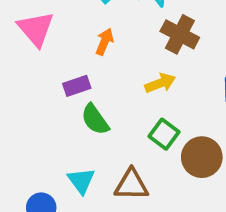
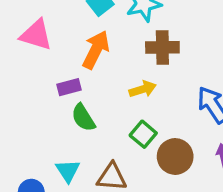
pink triangle: (36, 29) -> (36, 35), turned -36
brown cross: (180, 34) -> (162, 47), turned -32
orange arrow: (105, 42) -> (96, 50), size x1.6

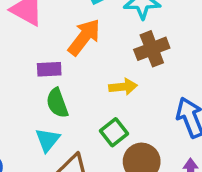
brown cross: (162, 47) -> (152, 49), turned -32
cyan triangle: (68, 171) -> (48, 140), moved

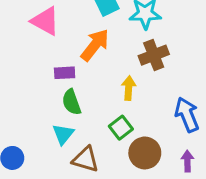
yellow arrow: (123, 87) -> (129, 88), turned -80

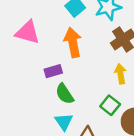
orange arrow: (95, 45) -> (73, 42), turned -36
yellow arrow: (129, 88) -> (120, 74), moved

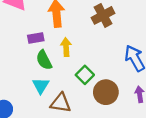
yellow arrow: (120, 74) -> (66, 47), moved

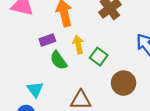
green square: (85, 75) -> (99, 57), moved
cyan triangle: (41, 86) -> (35, 89), moved

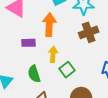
green semicircle: (59, 60) -> (34, 74), moved

